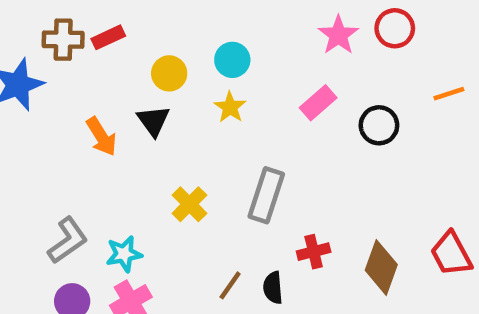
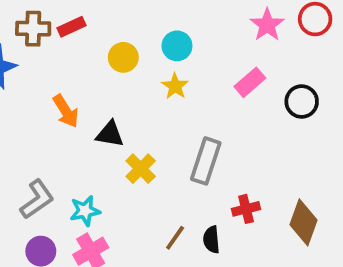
black triangle: (153, 121) -> (110, 134), moved, turned -44

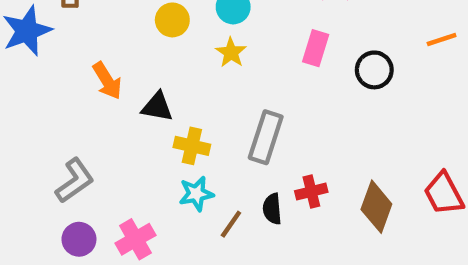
pink rectangle: (250, 82) -> (316, 48), turned -32
yellow cross: (141, 169) -> (192, 146), turned -32
cyan star: (85, 211) -> (196, 194), moved
black semicircle: (212, 240) -> (272, 209), moved

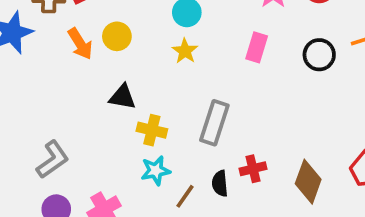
yellow circle: (172, 20) -> (117, 36), moved
black circle: (374, 70) -> (319, 55), moved
orange arrow: (107, 81) -> (80, 44), moved

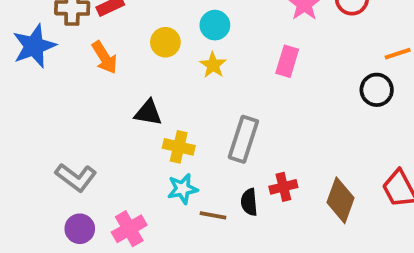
yellow circle: (117, 36) -> (165, 42), moved
black circle: (319, 55) -> (377, 90), moved
gray L-shape: (53, 160) -> (76, 177), turned 72
brown line: (185, 196) -> (213, 215), turned 65

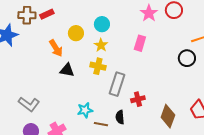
orange arrow: (104, 57) -> (56, 48), moved
yellow cross: (179, 147) -> (98, 66), moved
red cross: (283, 187) -> (138, 99), moved

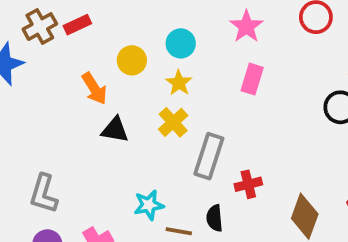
pink star: (149, 13) -> (246, 27), moved
brown cross: (27, 15) -> (40, 27), turned -30
yellow cross: (98, 66) -> (173, 122), turned 35
gray L-shape: (29, 104) -> (44, 194), turned 70

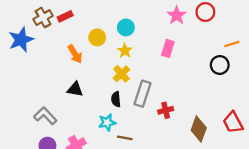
pink star: (246, 27) -> (177, 15), moved
black triangle: (115, 130) -> (75, 89), moved
gray L-shape: (44, 194) -> (45, 116), turned 120
black semicircle: (215, 218) -> (116, 99), moved

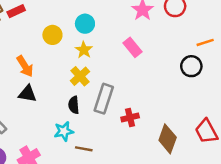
pink rectangle: (168, 48) -> (133, 47), turned -56
orange arrow: (75, 54) -> (25, 66), moved

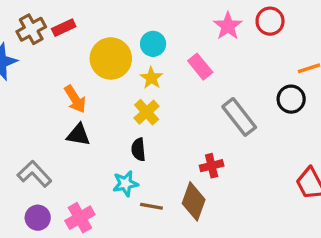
yellow circle: (52, 35) -> (111, 58), size x1.6
pink rectangle: (133, 47) -> (200, 67), moved
gray rectangle: (104, 99) -> (239, 117), moved, turned -56
brown diamond: (168, 139) -> (194, 201), moved

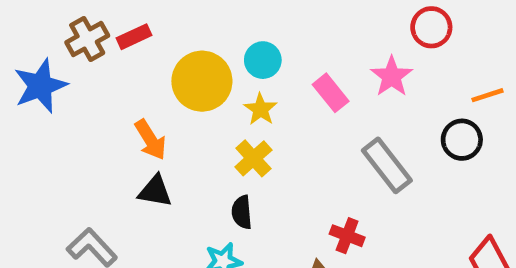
pink star: (228, 26) -> (392, 76), moved
red cross: (212, 166) -> (347, 236), turned 35

